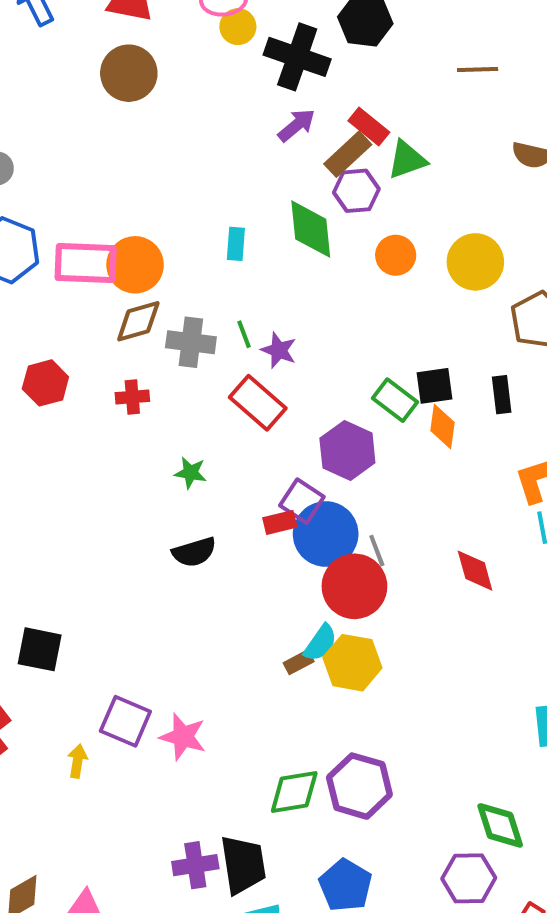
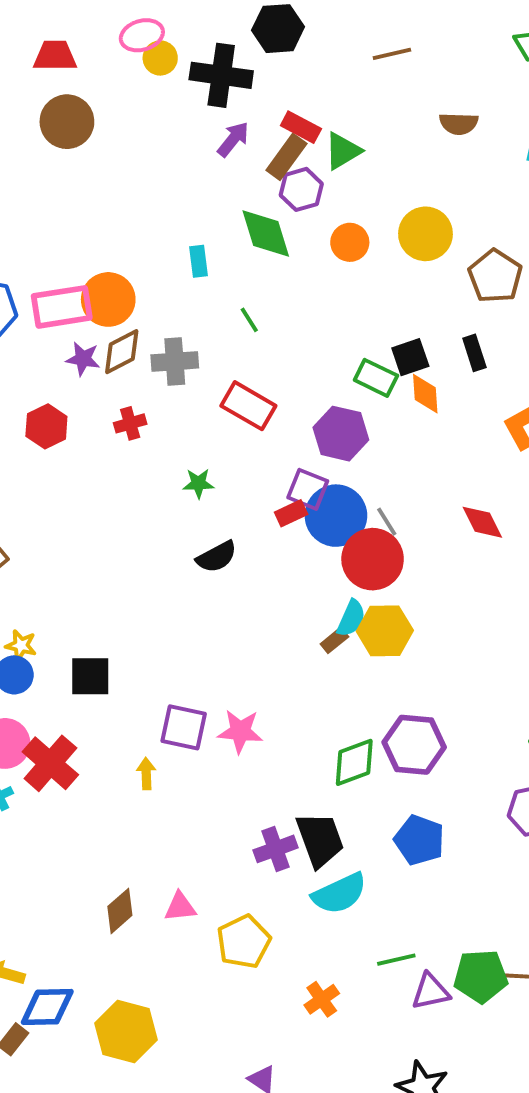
green line: (244, 334) -> (249, 320), moved
purple star: (279, 350) -> (83, 359), moved

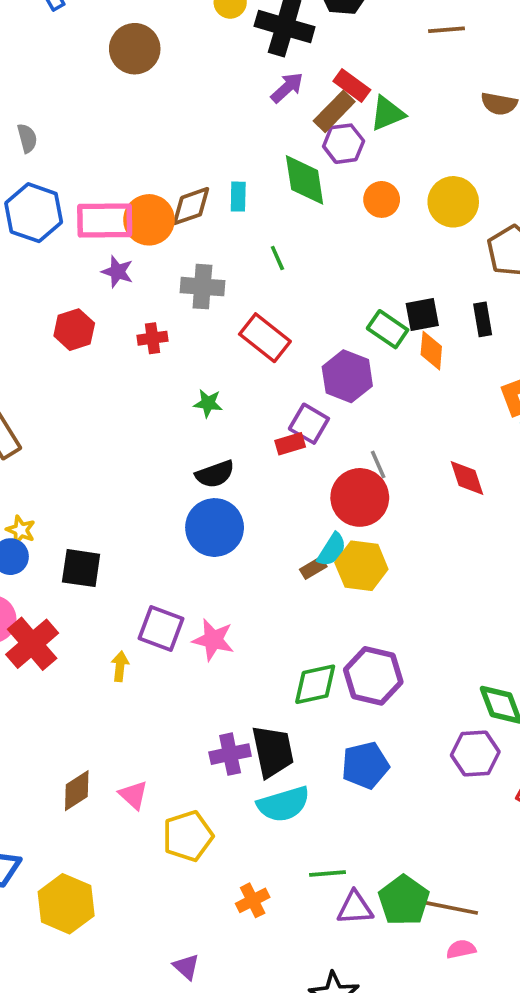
brown diamond: (122, 352) -> (191, 206), moved
blue circle: (336, 516) -> (215, 528), moved
blue pentagon: (419, 840) -> (365, 765), turned 30
pink triangle: (180, 907) -> (133, 795), turned 40
green pentagon: (481, 976) -> (404, 900), turned 30

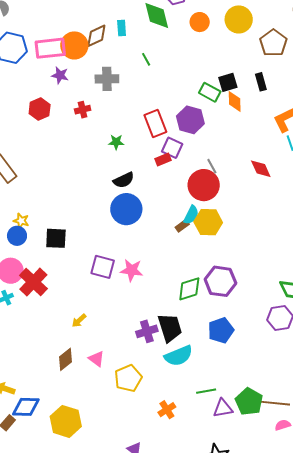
red rectangle: (265, 338) -> (155, 123), moved, turned 36
yellow arrow: (120, 666) -> (79, 321), moved, turned -133

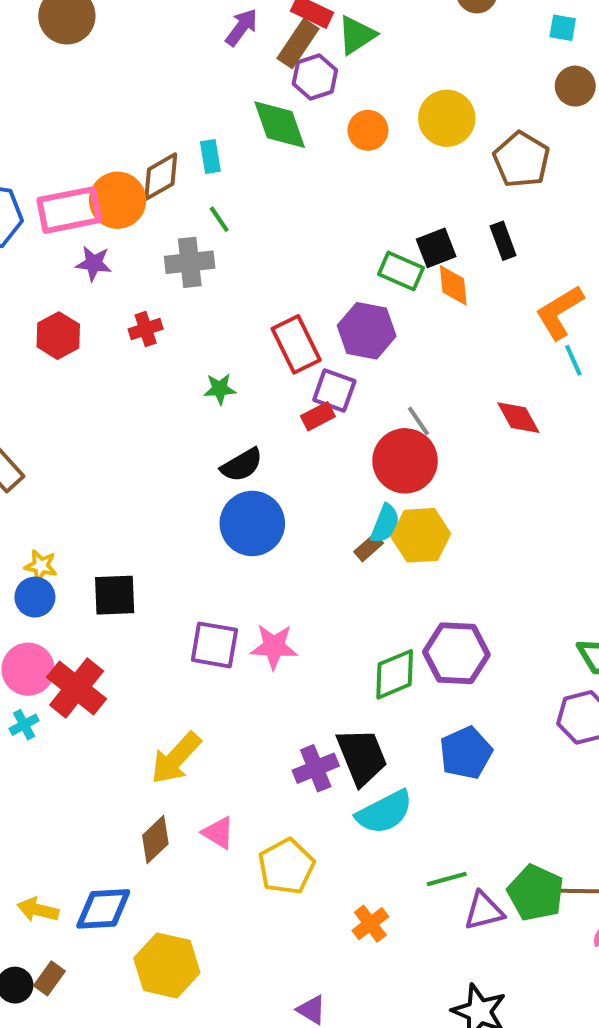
green line: (146, 59) -> (219, 219), moved
yellow arrow: (79, 321) -> (176, 758), size x1.8
blue diamond: (26, 407) -> (103, 909), moved

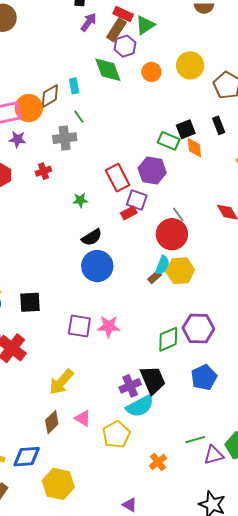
cyan semicircle: (384, 812) -> (140, 406), moved

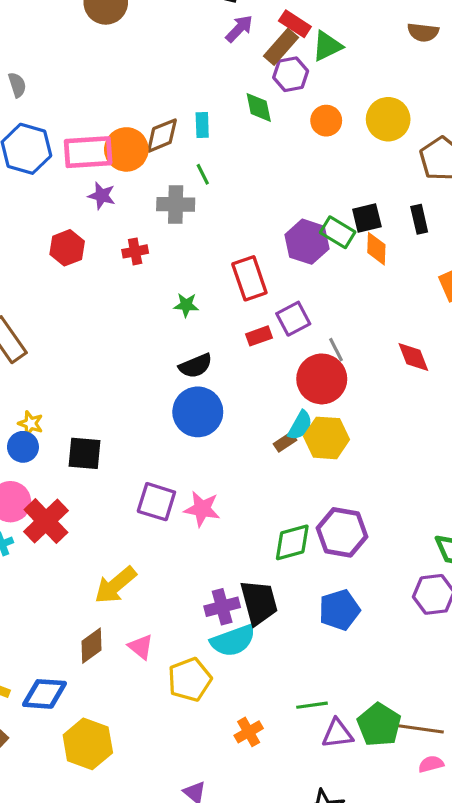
green diamond: (108, 70) -> (259, 107), size x0.7
purple hexagon: (152, 171) -> (307, 242), moved
purple square: (137, 200) -> (293, 319), moved, turned 35

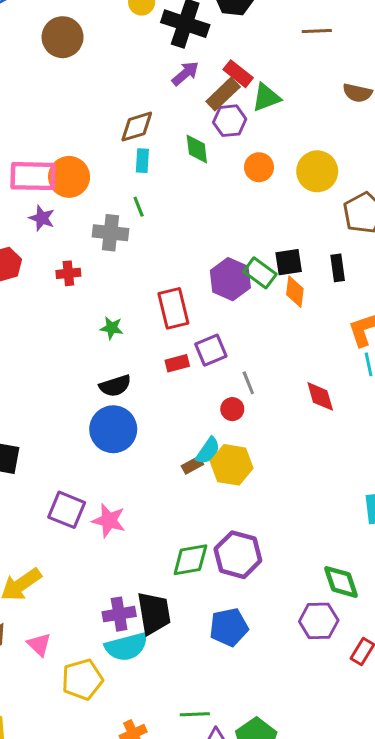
brown diamond: (162, 136) -> (137, 127), moved
red circle: (322, 379) -> (232, 409), size x0.5

